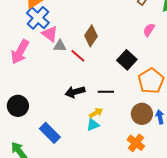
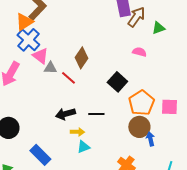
pink semicircle: (149, 30) -> (139, 52), turned 72
yellow arrow: (96, 113) -> (77, 132), moved, turned 32
brown circle: (142, 114) -> (139, 127), moved

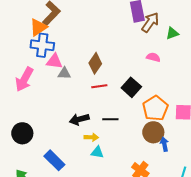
blue cross: (28, 40) -> (42, 45), turned -35
pink triangle: (40, 56) -> (54, 61), turned -30
red line: (68, 78) -> (99, 86), moved, turned -49
cyan triangle: (83, 147) -> (97, 152), turned 32

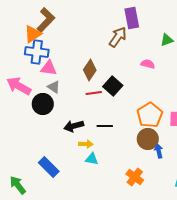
brown arrow: (150, 22) -> (118, 37), moved
gray triangle: (64, 73) -> (54, 87), moved, turned 32
pink arrow: (24, 79) -> (19, 86), turned 90
black square: (131, 87) -> (113, 86), moved
black circle: (22, 133) -> (43, 104), moved

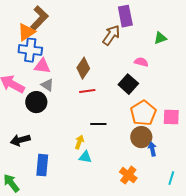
black square: (113, 86) -> (128, 84), moved
black arrow: (74, 126) -> (20, 140), moved
yellow arrow: (86, 144) -> (79, 142), turned -72
blue rectangle: (49, 167) -> (42, 165), turned 50

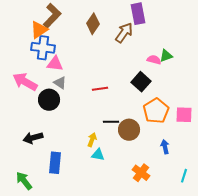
green triangle: (160, 38) -> (166, 56), moved
brown diamond: (83, 68) -> (93, 24), moved
brown circle: (141, 137) -> (129, 130), moved

